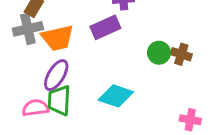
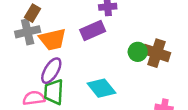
brown cross: (181, 54) -> (156, 53), size x1.5
cyan diamond: (116, 96) -> (101, 88), turned 32

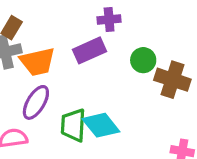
green circle: (138, 52) -> (143, 60), moved
green trapezoid: (54, 92) -> (73, 125), moved

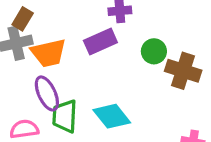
purple ellipse: (36, 102) -> (47, 93), turned -56
green trapezoid: (73, 125) -> (65, 116), moved

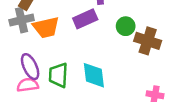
purple ellipse: (47, 93) -> (30, 67), moved
cyan diamond: (112, 116) -> (94, 75), turned 32

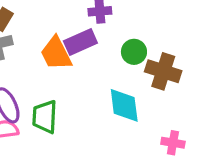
orange trapezoid: (46, 27) -> (56, 53), moved, turned 76
cyan diamond: (94, 75) -> (124, 105), moved

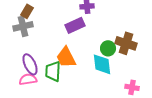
green circle: (134, 52) -> (108, 48), moved
orange trapezoid: (56, 53) -> (66, 57), moved

